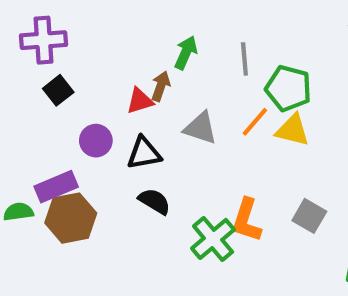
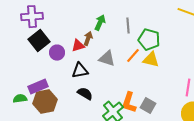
black square: (58, 90) -> (39, 41), size x1.5
purple circle: (96, 141) -> (57, 53), moved
gray square: (309, 216) -> (148, 106), moved

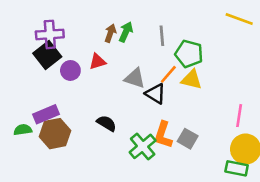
purple cross: (32, 17) -> (50, 34), moved
brown arrow: (88, 39) -> (110, 33), moved
black triangle: (80, 71) -> (155, 94), moved, turned 42

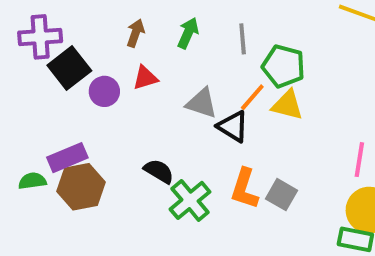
brown arrow: (110, 33) -> (136, 33), moved
purple cross: (50, 34) -> (40, 37), moved
green cross: (143, 146) -> (190, 200), moved

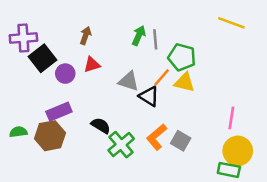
green arrow: (188, 33) -> (139, 36), moved
purple rectangle: (67, 158) -> (59, 112), moved
orange L-shape: (245, 189) -> (157, 137), turned 32

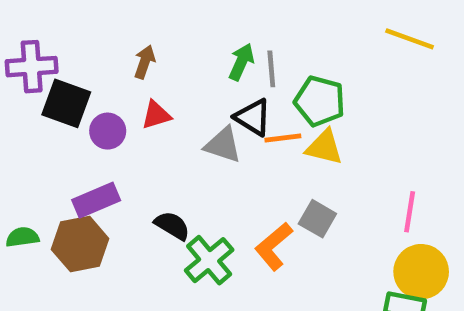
black square: (42, 58) -> (66, 103), turned -32
orange line: (162, 77) -> (283, 138), turned 42
black triangle: (149, 96) -> (253, 117), moved
gray square: (181, 141) -> (317, 219), moved

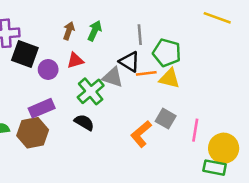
green arrow: (241, 62) -> (95, 31), moved
pink line: (410, 212) -> (195, 130), moved
green cross: (209, 260) -> (91, 91), moved

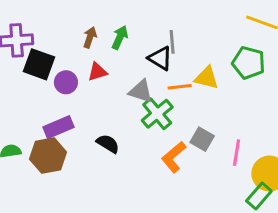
green pentagon: (167, 53) -> (248, 63), moved
black triangle: (129, 62) -> (160, 58), moved
yellow triangle: (169, 79) -> (207, 78), moved
green cross: (91, 91) -> (157, 114), moved
green rectangle: (215, 168) -> (259, 196), turned -60

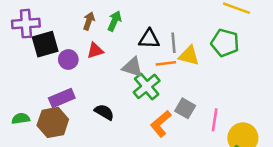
gray line: (172, 42) -> (174, 43), moved
black triangle: (160, 58) -> (149, 39), turned -30
black square: (39, 64) -> (45, 44), turned -36

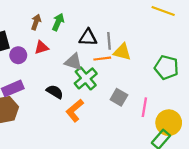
green pentagon: (225, 43) -> (166, 67), moved
black semicircle: (104, 112) -> (55, 92), moved
orange L-shape: (161, 124) -> (75, 111), moved

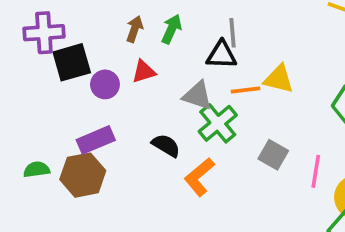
gray line: (109, 41) -> (233, 33), moved

